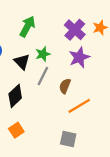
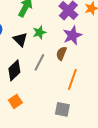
gray line: (43, 76) -> (39, 62), moved
brown semicircle: (65, 86) -> (61, 53), moved
orange line: (79, 106) -> (72, 79), turned -40

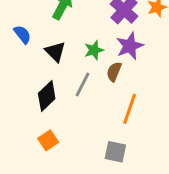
green star: (39, 32) -> (94, 50), moved

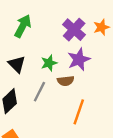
brown semicircle: (114, 72) -> (66, 81), turned -119

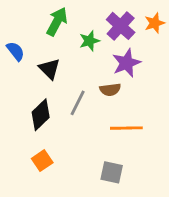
green star: (49, 63) -> (89, 41), moved
orange line: (79, 112) -> (126, 128), turned 70

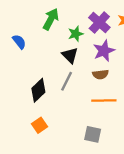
black triangle: (50, 69) -> (70, 55), moved
brown semicircle: (110, 90) -> (100, 74), moved

